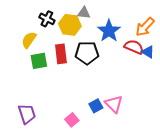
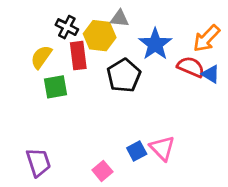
black pentagon: (87, 53) -> (124, 75), turned -30
red rectangle: (61, 54) -> (78, 56), moved

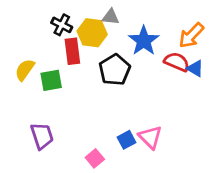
yellow semicircle: (41, 57) -> (25, 70), moved
purple trapezoid: (38, 162) -> (42, 136), moved

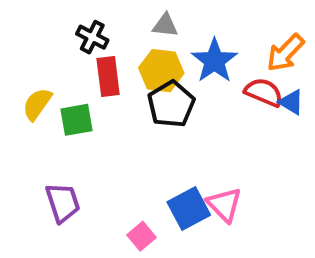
yellow hexagon: (92, 33) -> (161, 71), moved
blue square: (127, 140) -> (189, 209), size x1.5

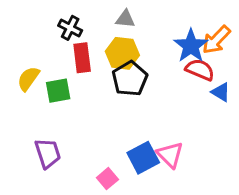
blue star: (214, 61) -> (191, 46), moved
blue triangle: (291, 102) -> (221, 92), moved

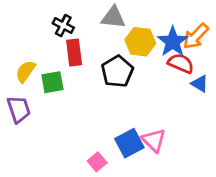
gray triangle: (125, 19) -> (113, 17), size x1.4
yellow hexagon: (122, 53) -> (140, 42), moved
purple trapezoid: (48, 153) -> (19, 109), moved

